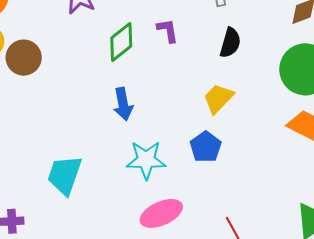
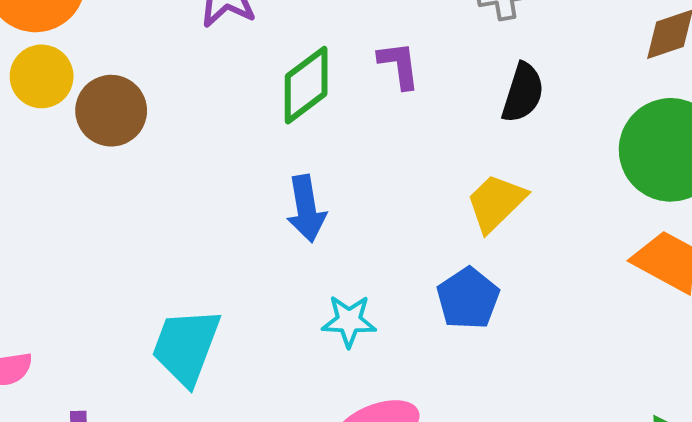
cyan star: (146, 160) -> (349, 321), size x0.7

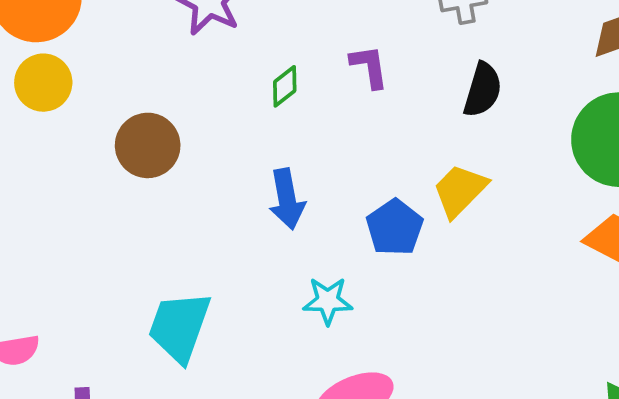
green diamond: (306, 85) -> (285, 86), size x0.6
brown circle: (111, 111) -> (148, 145), moved
blue pentagon: (468, 299) -> (395, 228), moved

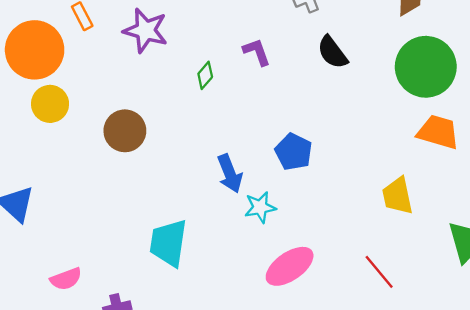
black semicircle: (483, 90) -> (332, 52), turned 138
yellow trapezoid: (460, 191) -> (398, 196), moved, turned -45
blue arrow: (287, 199) -> (230, 174), moved

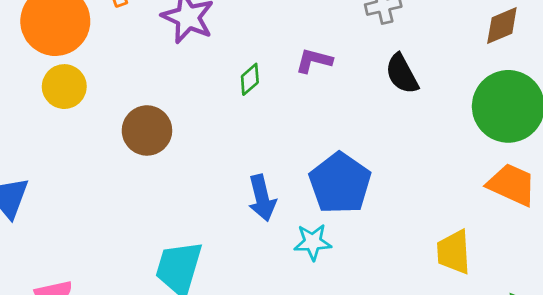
purple L-shape: (257, 52) -> (314, 61), turned -64
blue pentagon: (294, 152) -> (340, 183), size x1.4
cyan star: (260, 207) -> (313, 242), moved

